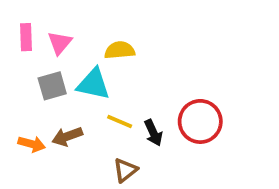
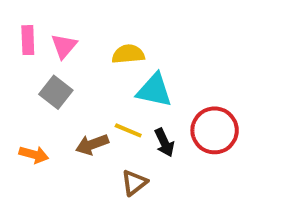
cyan triangle: (93, 84) -> (154, 90), moved
gray square: (52, 86) -> (56, 92), turned -36
brown arrow: (67, 136) -> (92, 144), moved

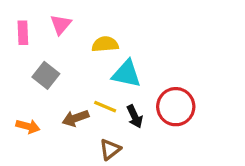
pink triangle: (64, 46) -> (61, 24), moved

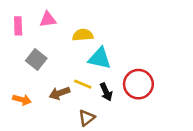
pink triangle: (61, 24) -> (48, 19), turned 42

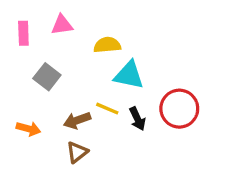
brown triangle: (87, 118) -> (77, 152), moved

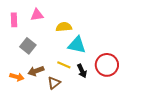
brown arrow: (77, 120) -> (36, 71), moved
brown triangle: (77, 152) -> (54, 83), moved

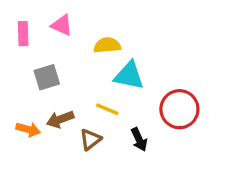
pink triangle: (37, 15) -> (62, 25), turned 32
gray square: (28, 46) -> (47, 77), turned 35
black arrow: (82, 71) -> (139, 139), moved

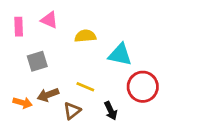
cyan triangle: (129, 76) -> (120, 55), moved

